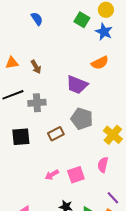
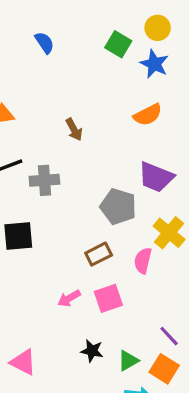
brown arrow: (36, 67) -> (74, 129), moved
purple trapezoid: (77, 85) -> (156, 177), moved
brown rectangle: (56, 134) -> (99, 254), moved
pink semicircle: (103, 165) -> (143, 261), moved

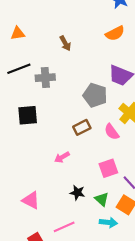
pink semicircle: (143, 261) -> (112, 132), turned -49
pink square: (108, 298) -> (108, 168), moved
green triangle: (128, 361) -> (102, 199), turned -48

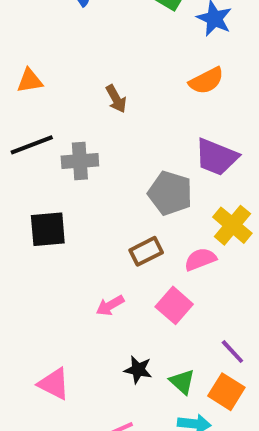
pink semicircle: (112, 132) -> (200, 259), turned 105
pink square: (108, 168) -> (174, 305), moved, turned -30

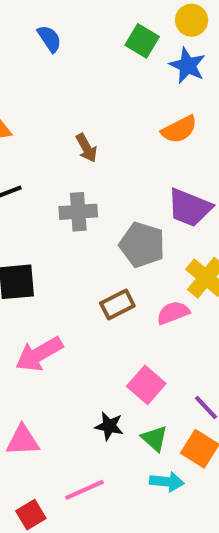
gray cross: (80, 161) -> (78, 212), moved
pink arrow: (110, 305) -> (39, 354), moved, size x1.6
pink square: (174, 305) -> (146, 385), moved
pink triangle: (54, 384) -> (23, 441), turned -30

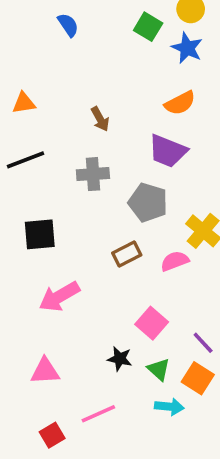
purple trapezoid: (190, 208) -> (168, 151), moved

